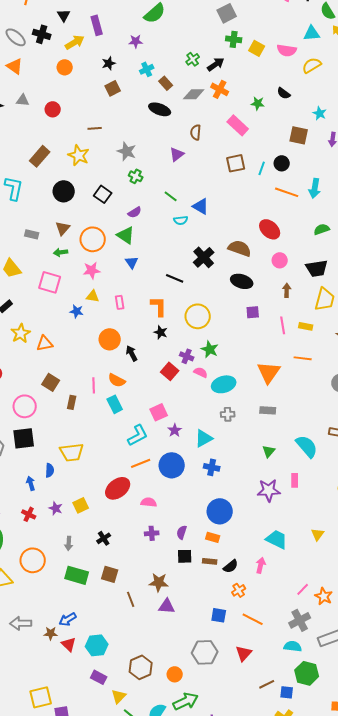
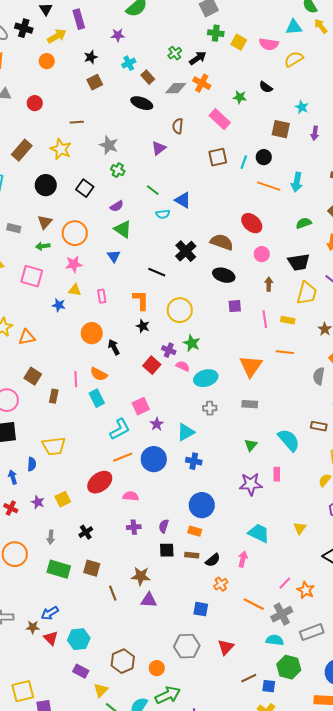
green triangle: (126, 235) -> (123, 229), moved
orange line: (253, 619) -> (254, 604), moved

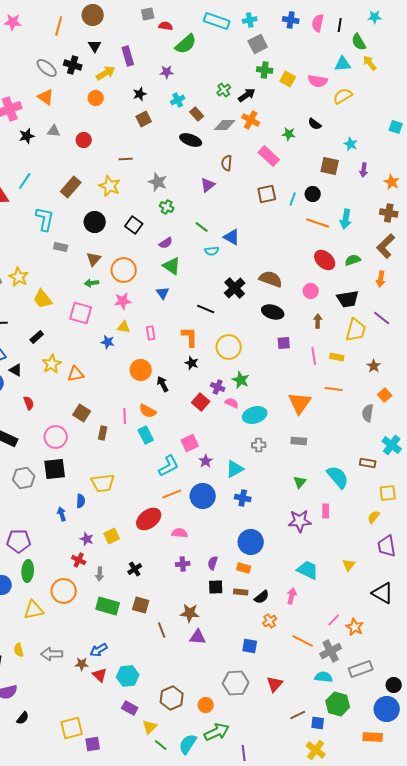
red ellipse: (252, 223) -> (325, 260), moved
gray rectangle: (14, 228) -> (61, 247), moved
red cross: (11, 508) -> (79, 560), moved

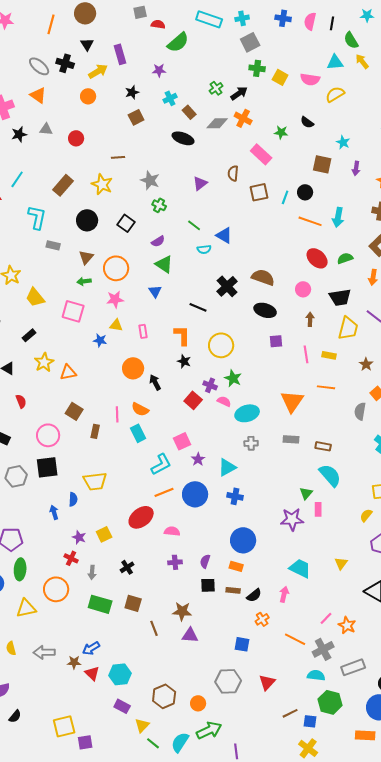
brown semicircle: (227, 163) -> (233, 173), moved
brown rectangle: (368, 463) -> (323, 446), moved
green triangle: (300, 482) -> (306, 493), moved

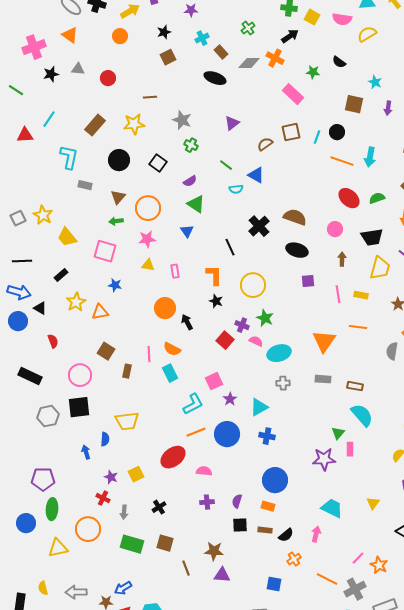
black arrow: (239, 93) -> (290, 36), moved
brown semicircle: (233, 173) -> (265, 144), moved, turned 49
yellow star: (102, 184) -> (134, 124), turned -30
black line: (198, 307) -> (230, 247), turned 42
blue star: (100, 340) -> (115, 285), moved

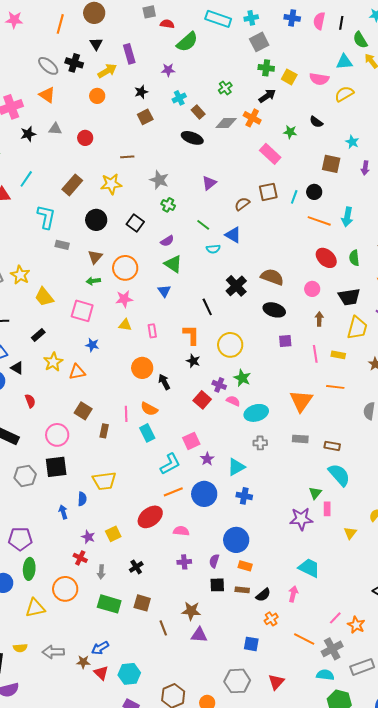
green semicircle: (377, 198) -> (354, 258), turned -77
blue circle: (275, 480) -> (236, 540), moved
yellow triangle: (373, 503) -> (350, 533), moved
yellow semicircle: (43, 588) -> (20, 648), turned -80

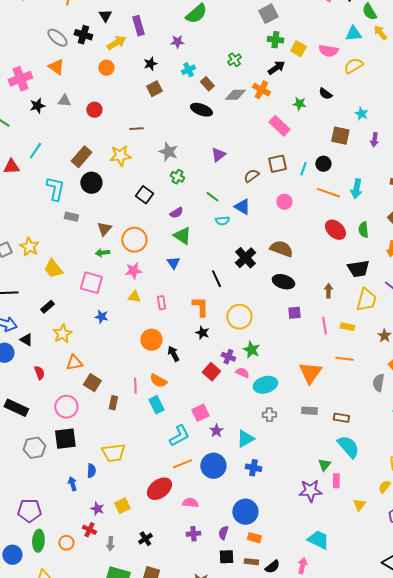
black circle: (96, 220) -> (91, 183), moved
pink circle: (312, 289) -> (284, 202), moved
orange triangle: (77, 372) -> (74, 363), moved
orange circle: (65, 589) -> (66, 543), moved, size x0.6

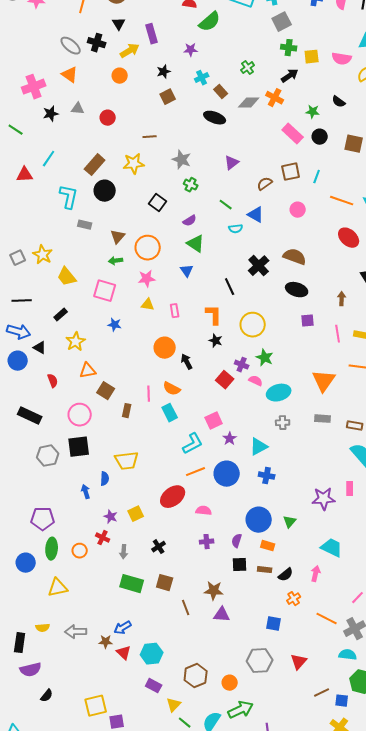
yellow square: (298, 49) -> (312, 57), turned -35
black circle: (323, 164) -> (320, 137), moved
green triangle: (324, 465) -> (290, 522), moved

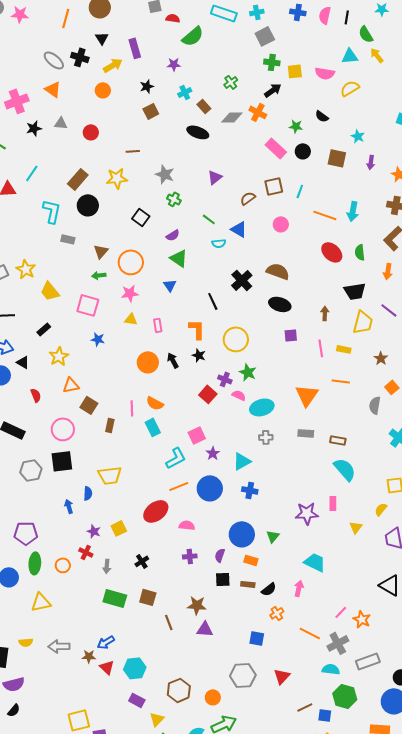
black arrow: (187, 362) -> (173, 360), moved
black semicircle: (47, 696) -> (14, 710), moved

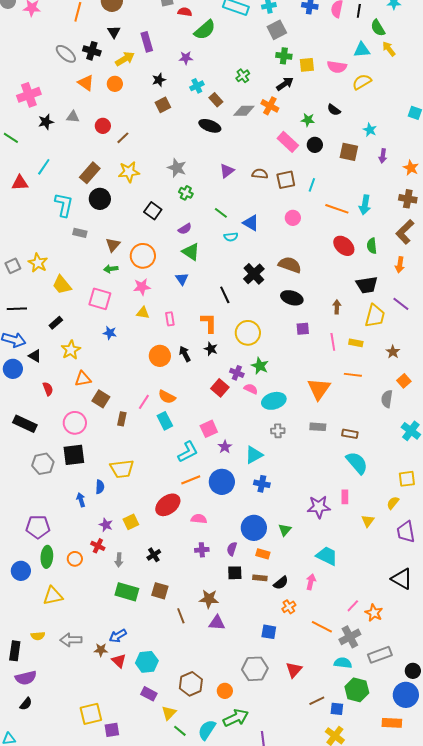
orange triangle: (53, 89) -> (86, 83), moved
brown line: (133, 151) -> (123, 138), moved, turned -40
brown semicircle: (248, 198) -> (260, 174), moved, turned 42
pink line: (132, 408) -> (144, 402), turned 35

